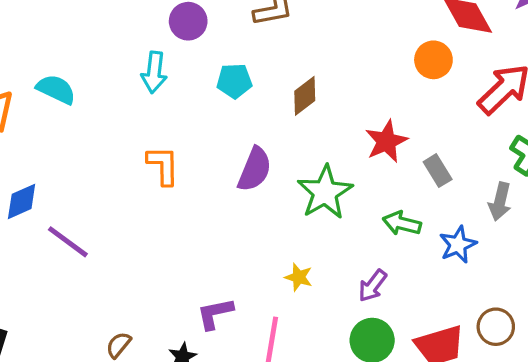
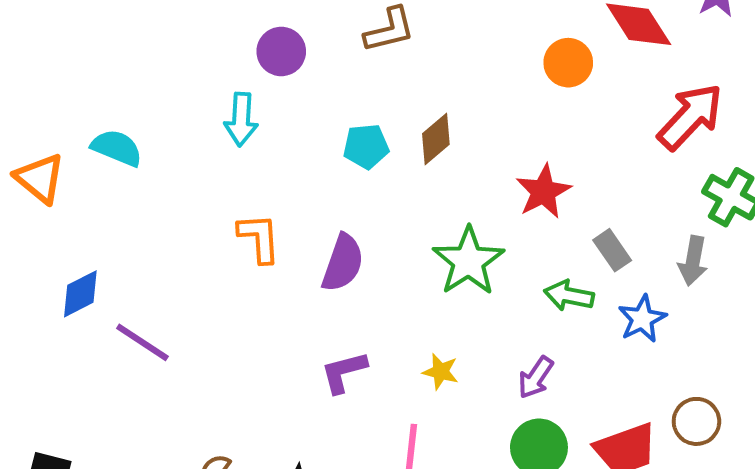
orange circle: (433, 60) -> (568, 63), moved
cyan pentagon: (234, 81) -> (366, 146), moved
purple semicircle: (255, 169) -> (343, 263), moved
gray rectangle: (438, 171) -> (612, 250), moved
purple L-shape: (215, 314) -> (344, 372), moved

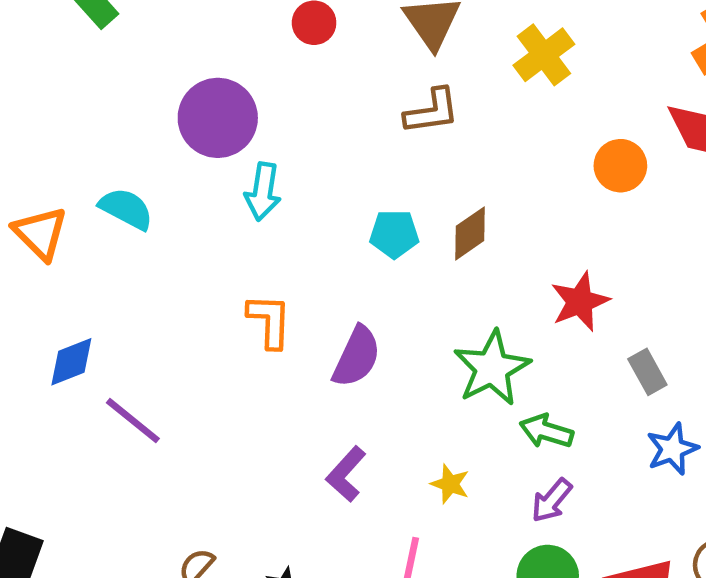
purple circle: (281, 51) -> (218, 118), moved, size x1.5
green arrow: (569, 296) -> (546, 431), moved
purple L-shape: (344, 372) -> (346, 474), turned -39

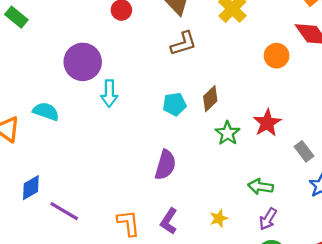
orange L-shape: (269, 321) -> (128, 223), moved
green star: (492, 368) -> (227, 133), moved, size x0.7
yellow star: (450, 484) -> (219, 218), turned -30

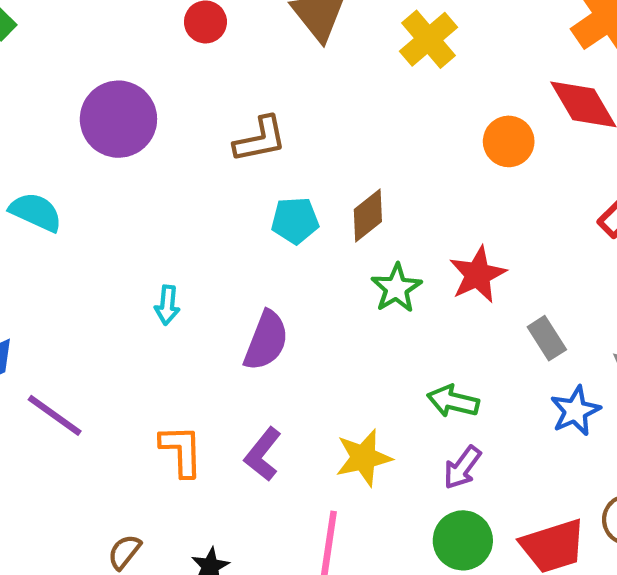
brown L-shape: (183, 43) -> (260, 139), moved
cyan arrow: (109, 93) -> (167, 305), moved, size x0.7
yellow star: (219, 218) -> (364, 458), size x1.5

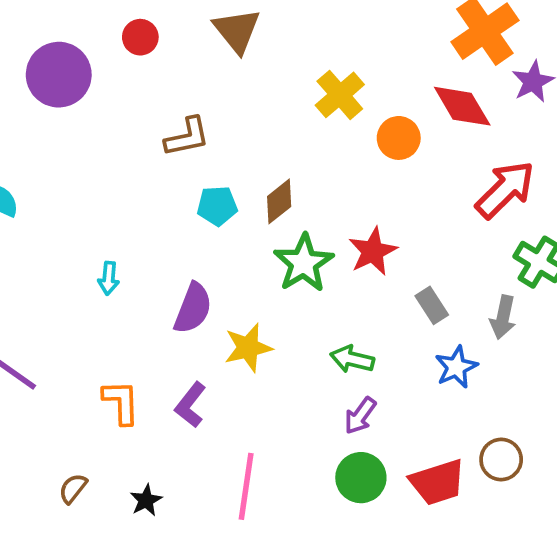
yellow cross: (428, 39) -> (340, 95), moved
purple circle: (118, 119) -> (59, 75), moved
green star: (396, 288) -> (304, 263), size x1.4
yellow star: (364, 458) -> (248, 348), moved

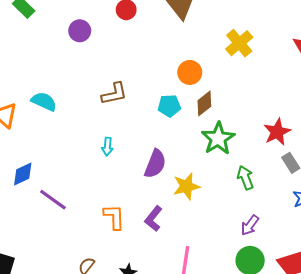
purple circle: (59, 75) -> (80, 31), size x0.6
brown L-shape: (187, 137) -> (114, 94), moved
orange circle: (399, 138) -> (190, 72), moved
red star: (373, 251) -> (277, 132), moved
green arrow: (352, 359) -> (245, 178), moved, turned 55

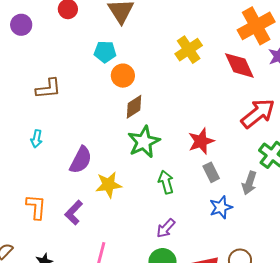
yellow cross: (239, 43) -> (189, 50), moved
cyan pentagon: (169, 106) -> (105, 52), moved

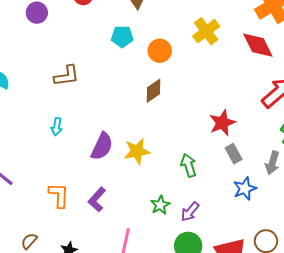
orange circle: (123, 76) -> (160, 51), moved
green star: (144, 142) -> (160, 205), moved, size x0.6
yellow star: (109, 185) -> (137, 151), moved

